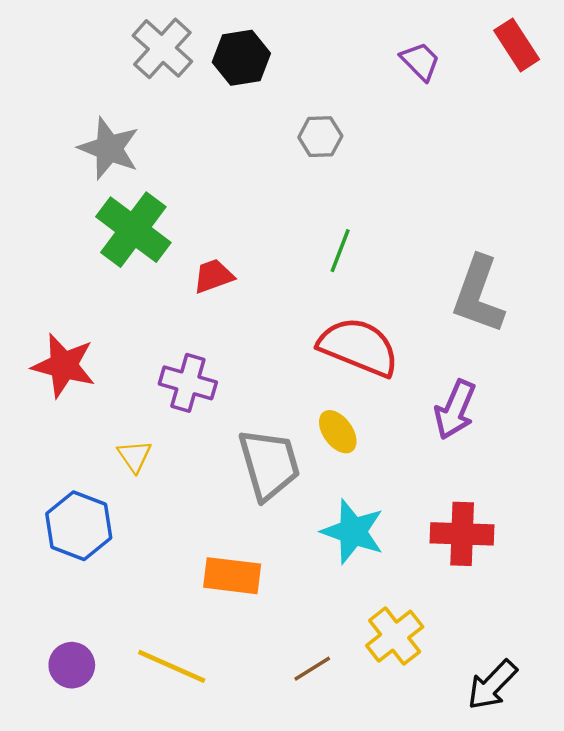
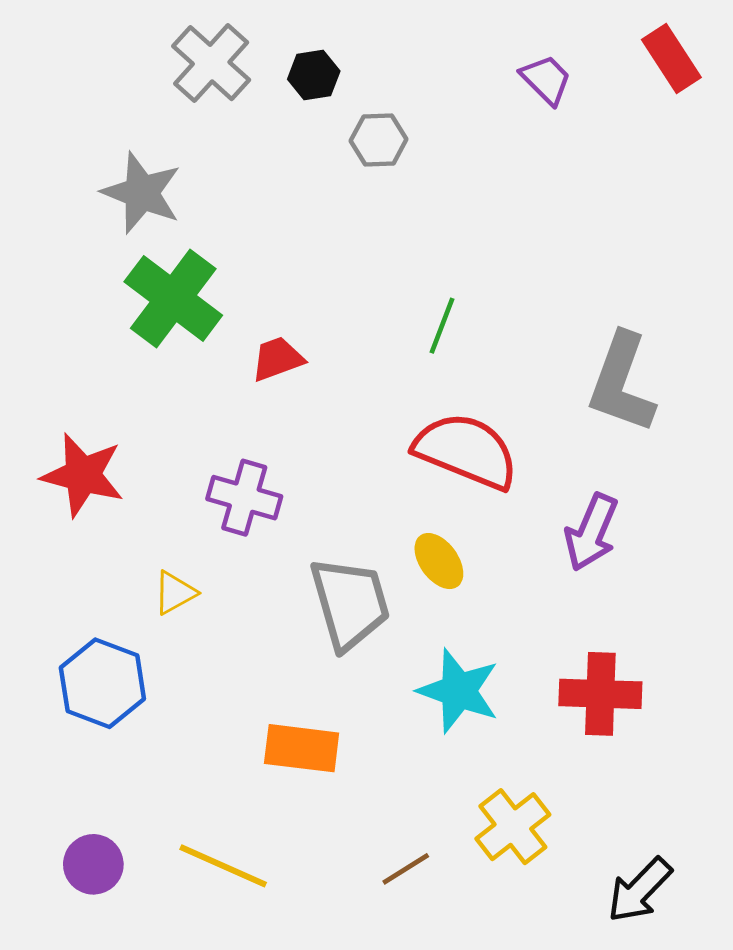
black hexagon: (241, 58) -> (314, 75), size x0.7
gray hexagon: (320, 137) -> (379, 140), moved
yellow triangle: (135, 456) -> (175, 593), turned 36

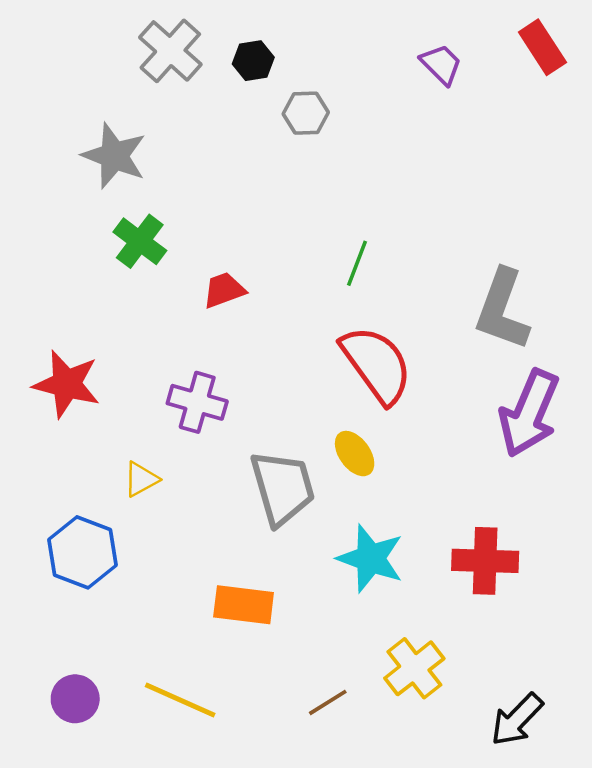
green cross: (173, 298) -> (140, 241), size x0.7
red semicircle: (466, 451) -> (377, 364), turned 32
purple arrow: (591, 532) -> (529, 413), moved, size x1.4

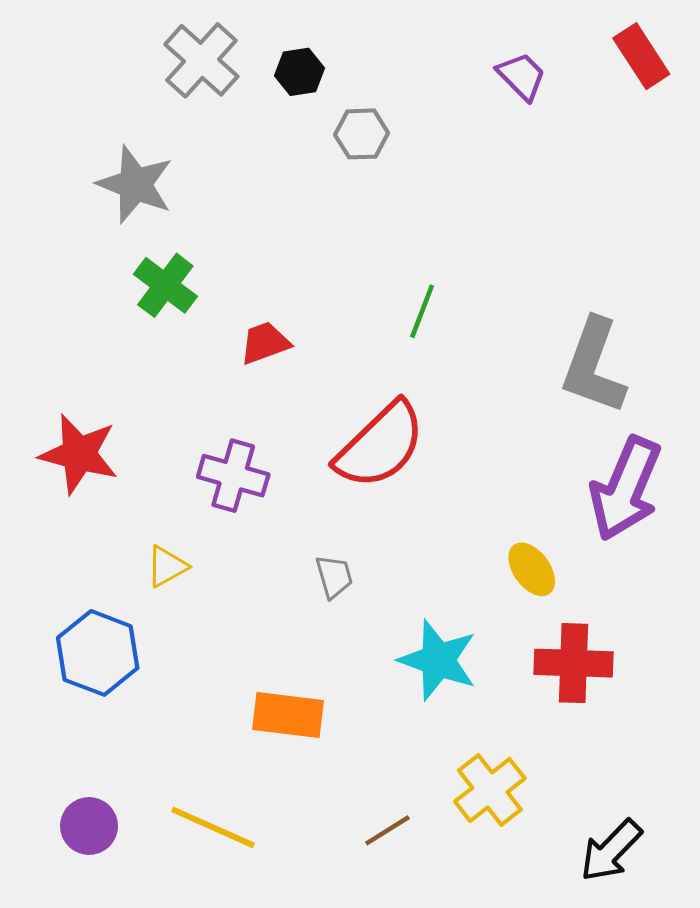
red semicircle: (377, 364) -> (380, 445), moved, turned 82
yellow ellipse: (355, 454) -> (532, 569), moved
gray trapezoid: (283, 488) -> (334, 577), size x0.5

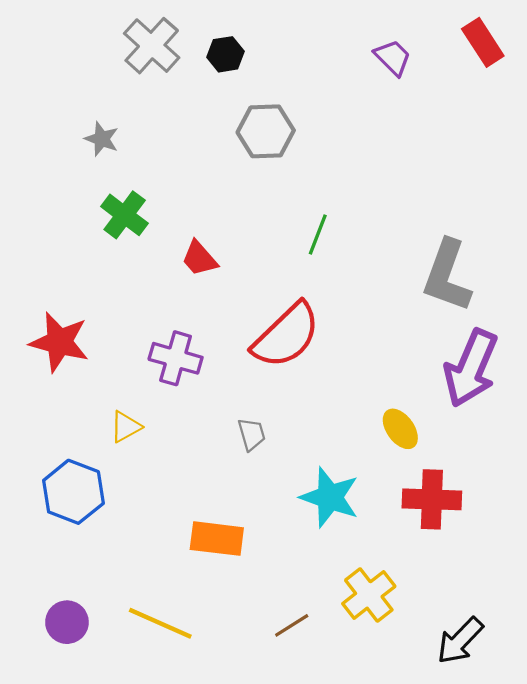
gray hexagon: (362, 134) -> (266, 131), moved, size x1.4
gray star: (135, 184) -> (102, 139), size x0.6
red trapezoid: (265, 343) -> (199, 258), turned -111

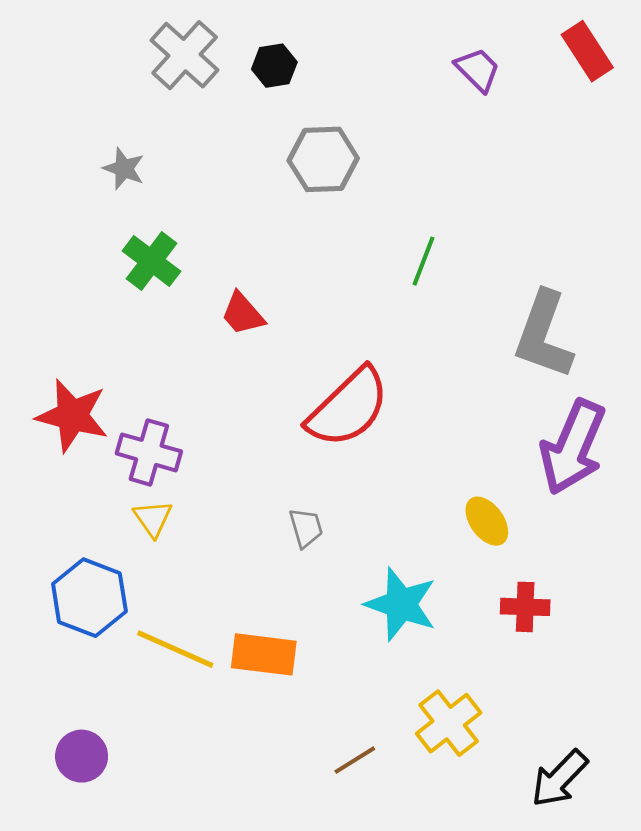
green line: (318, 235) -> (423, 261), moved
purple cross: (176, 358) -> (149, 452), moved
yellow triangle: (126, 427) -> (153, 518), turned -36
red cross: (432, 499) -> (525, 607), size x0.7
yellow line: (160, 623) -> (175, 649), moved

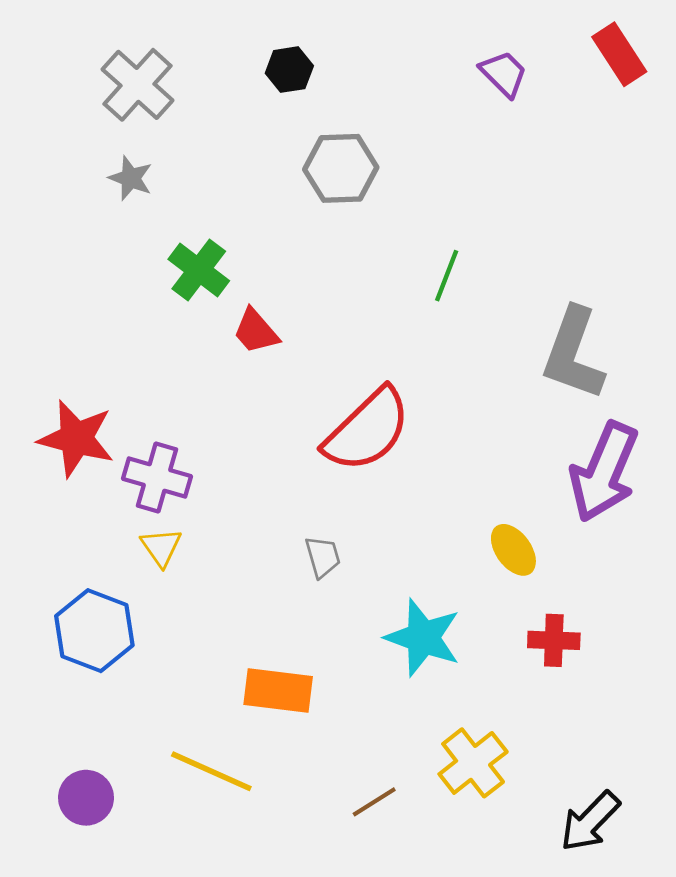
gray cross: (185, 55) -> (138, 85), moved
green cross: (152, 261) -> (199, 270), moved
yellow line: (175, 649) -> (211, 771), moved

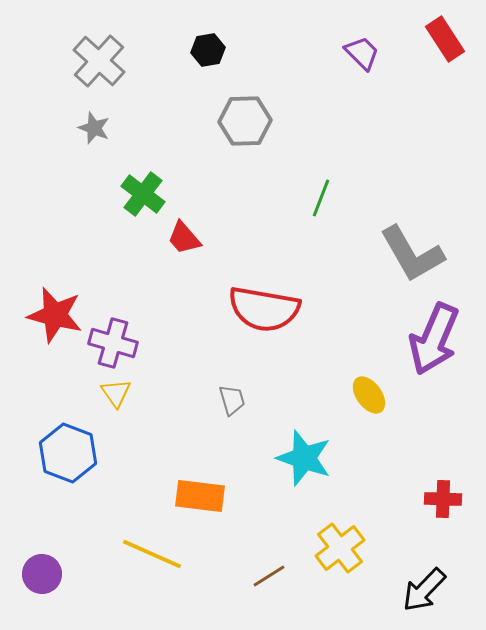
gray L-shape: (573, 354) -> (412, 254), turned -50
red semicircle: (367, 430) -> (264, 309), turned 54
red cross: (554, 640) -> (443, 499), moved
purple circle: (86, 798) -> (42, 574), moved

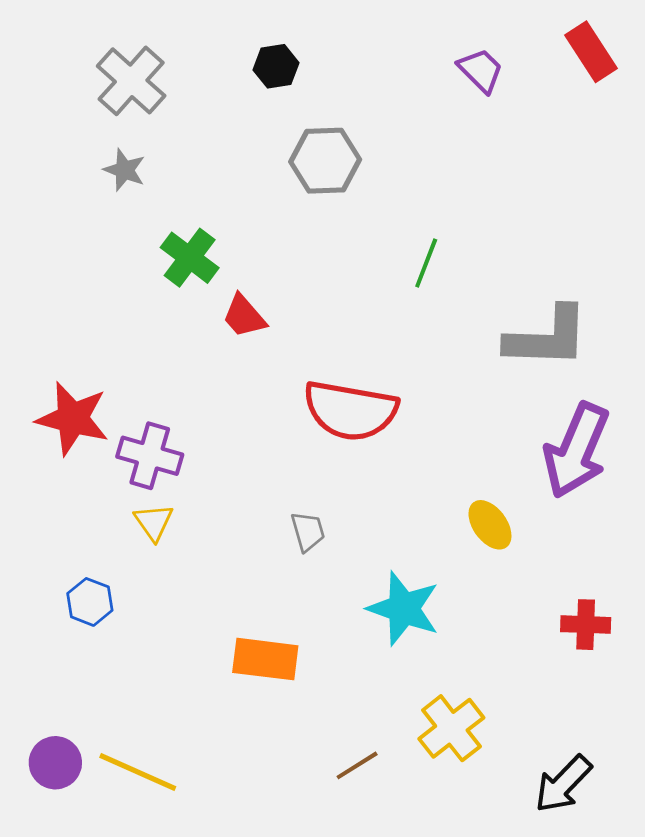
gray L-shape: (412, 254) -> (547, 337), turned -58
blue hexagon: (68, 453) -> (90, 602), size x0.6
red cross: (443, 499) -> (586, 625), moved
yellow line: (152, 554) -> (138, 772), moved

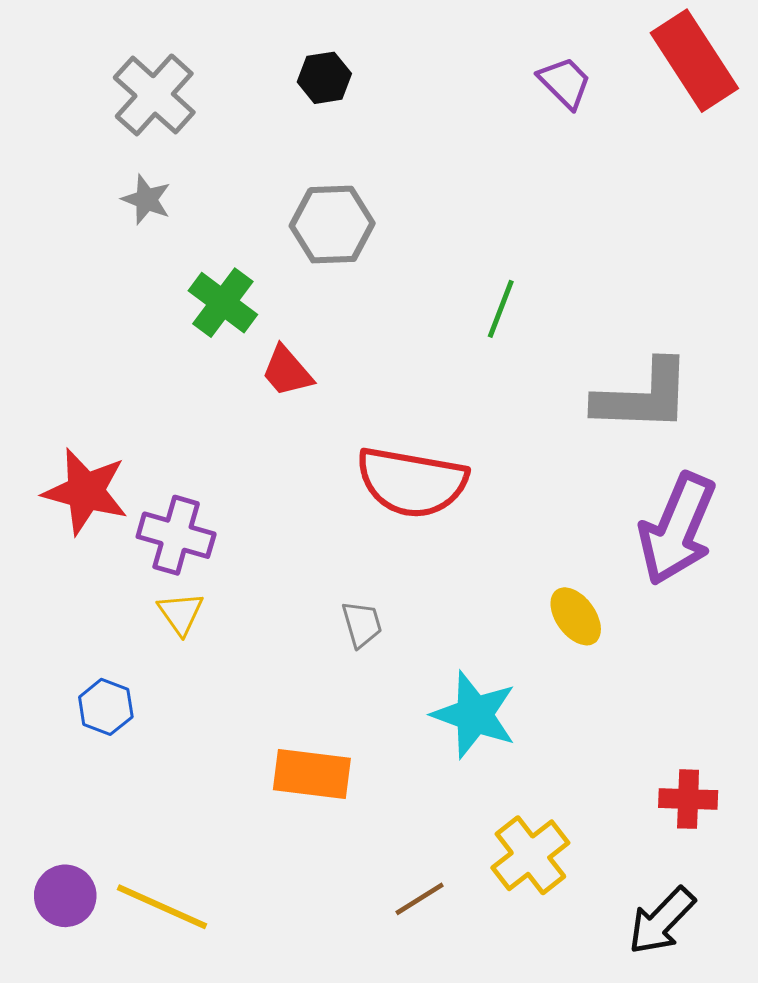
red rectangle: (591, 52) -> (694, 61), size x1.4
gray hexagon: (325, 161) -> (332, 225), moved
red cross: (586, 625) -> (688, 799), moved

